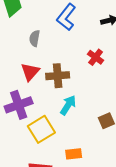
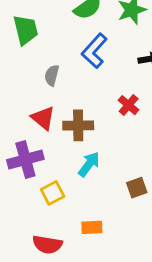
red triangle: (30, 72) -> (43, 118), turned -36
yellow square: (41, 129) -> (53, 193), size x0.7

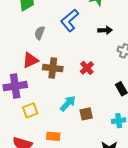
red cross: (129, 105) -> (87, 68), moved
red triangle: (43, 118) -> (30, 60), turned 48
cyan arrow: (89, 164) -> (68, 103), moved

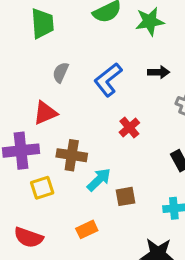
blue L-shape: (70, 20) -> (108, 80), moved
brown cross: (53, 68) -> (72, 155), moved
orange rectangle: (53, 136) -> (87, 229), moved, turned -32

